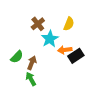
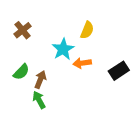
brown cross: (38, 24) -> (23, 30), moved
black rectangle: (76, 56) -> (119, 71), moved

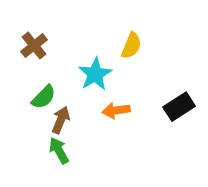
orange arrow: (82, 63) -> (116, 110), moved
green semicircle: (21, 72) -> (44, 97), moved

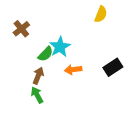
yellow semicircle: (131, 46) -> (101, 14), moved
green semicircle: (44, 97) -> (45, 54), moved

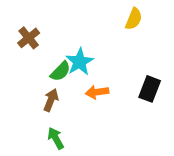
black rectangle: (113, 67) -> (150, 89), turned -36
green arrow: (37, 95) -> (56, 138), moved

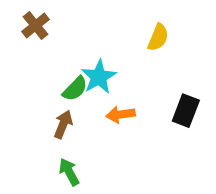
yellow semicircle: (134, 19) -> (158, 37), moved
brown cross: (29, 38) -> (35, 25), moved

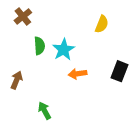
green semicircle: (75, 89) -> (39, 46), moved, turned -48
brown arrow: (63, 124) -> (17, 80), moved

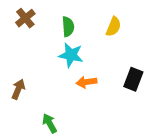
green semicircle: (39, 46) -> (68, 27), moved
cyan star: (64, 50) -> (71, 55), turned -30

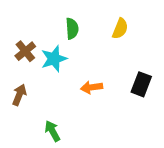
brown cross: (25, 18) -> (25, 51), moved
cyan star: (71, 55) -> (54, 59), moved, turned -30

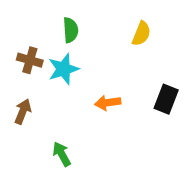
green semicircle: (72, 29) -> (71, 30), moved
brown cross: (25, 51) -> (30, 60), turned -35

